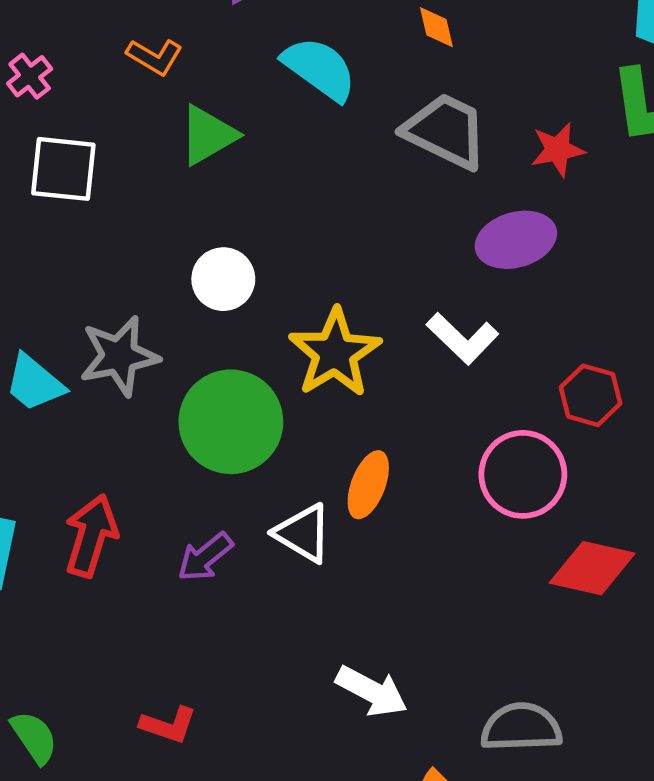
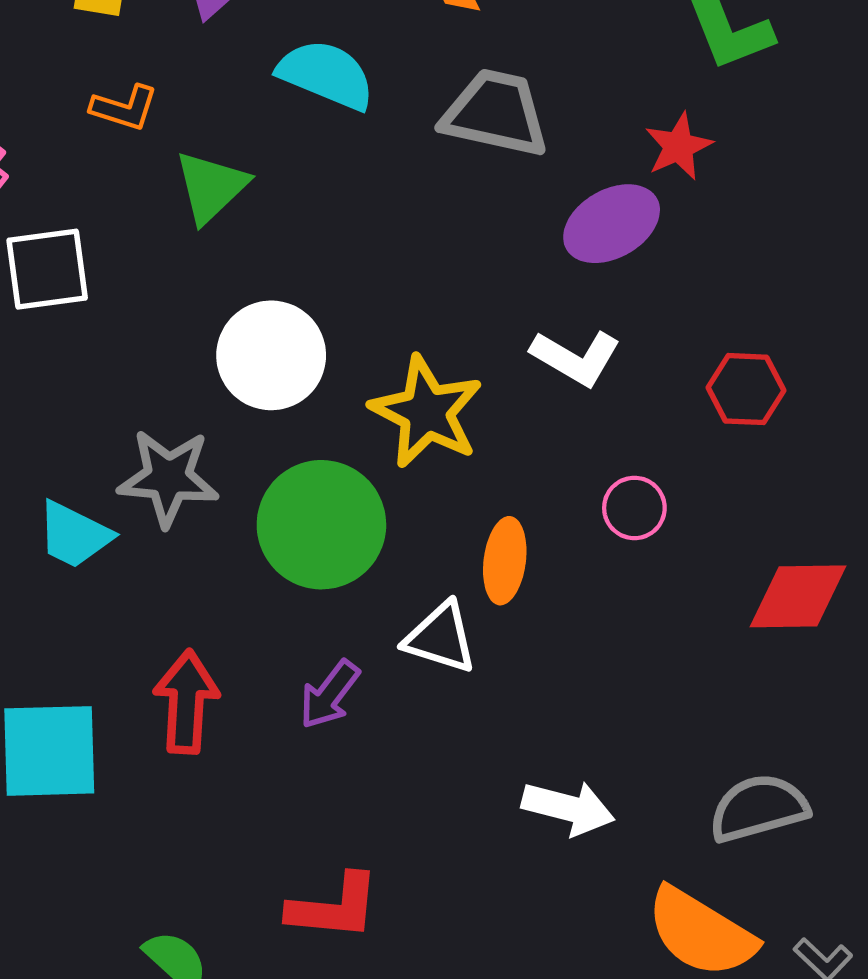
red star: (558, 150) -> (679, 146), moved
white circle: (223, 279) -> (271, 355), size x1.4
gray star: (119, 356) -> (168, 478), turned 30
pink circle: (523, 474) -> (634, 508), moved, size x0.6
red L-shape: (168, 725) -> (334, 907), size x1.4

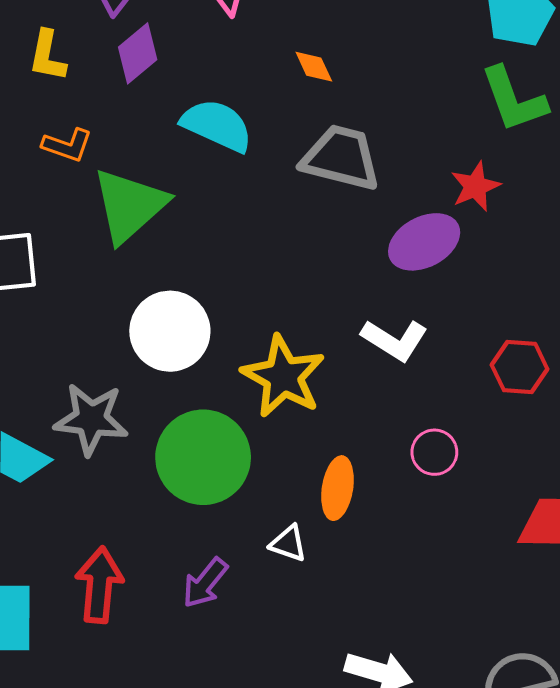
green triangle: (211, 187) -> (129, 205), size x1.4
white triangle: (440, 638) -> (288, 543), size x0.7

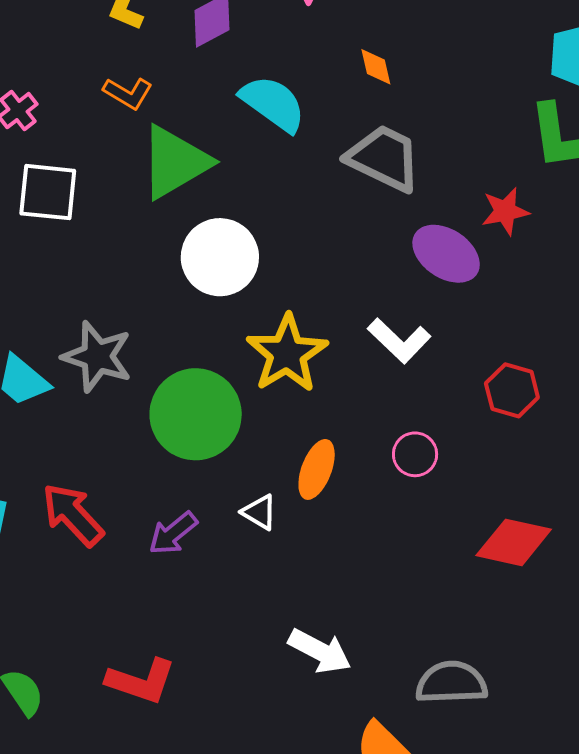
purple ellipse: (424, 242) -> (446, 254), turned 50
white circle: (170, 331) -> (220, 257), moved
red arrow: (99, 585) -> (73, 515), turned -60

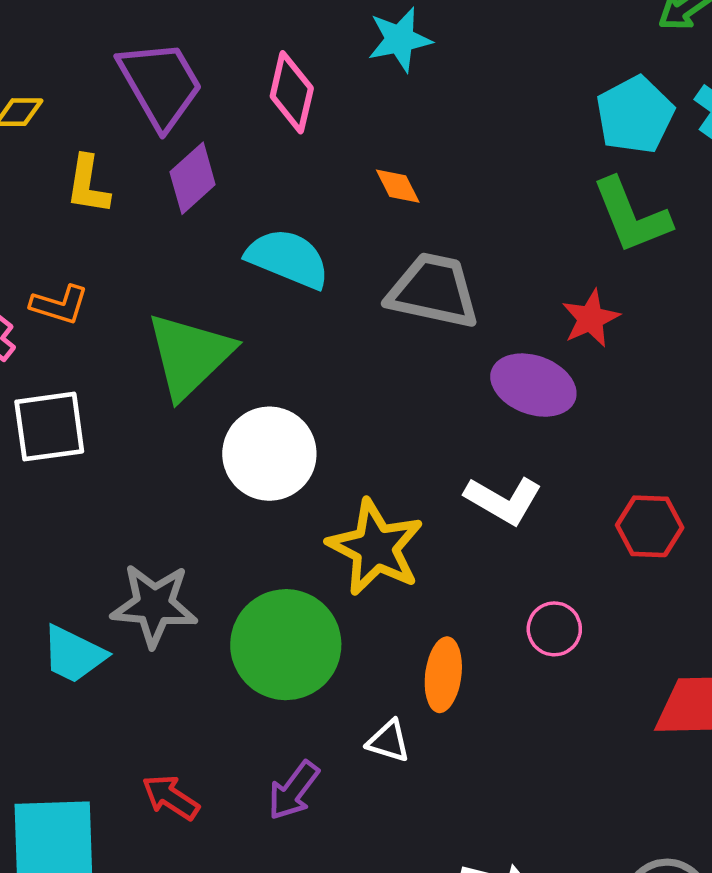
orange L-shape: (128, 93) -> (59, 305), moved
red arrow: (73, 515) -> (171, 797), size x0.7

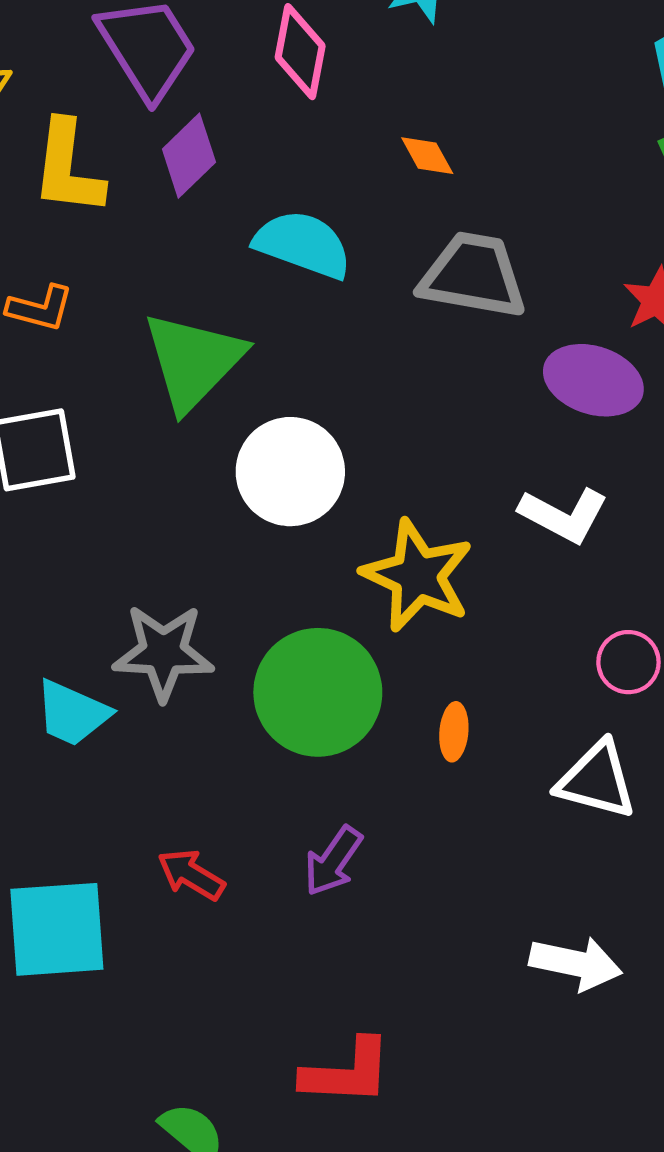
yellow L-shape: (88, 185) -> (68, 168), size x1.4
orange ellipse: (443, 675) -> (454, 732), moved, size x0.7
white triangle: (388, 741) -> (597, 780), moved, size x1.6

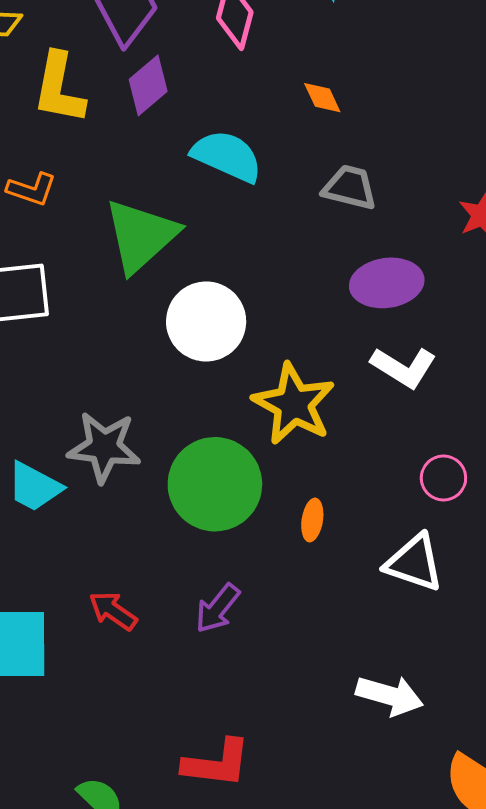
gray trapezoid: (473, 275) -> (350, 187), size x0.7
purple ellipse: (593, 380) -> (387, 283), moved, turned -30

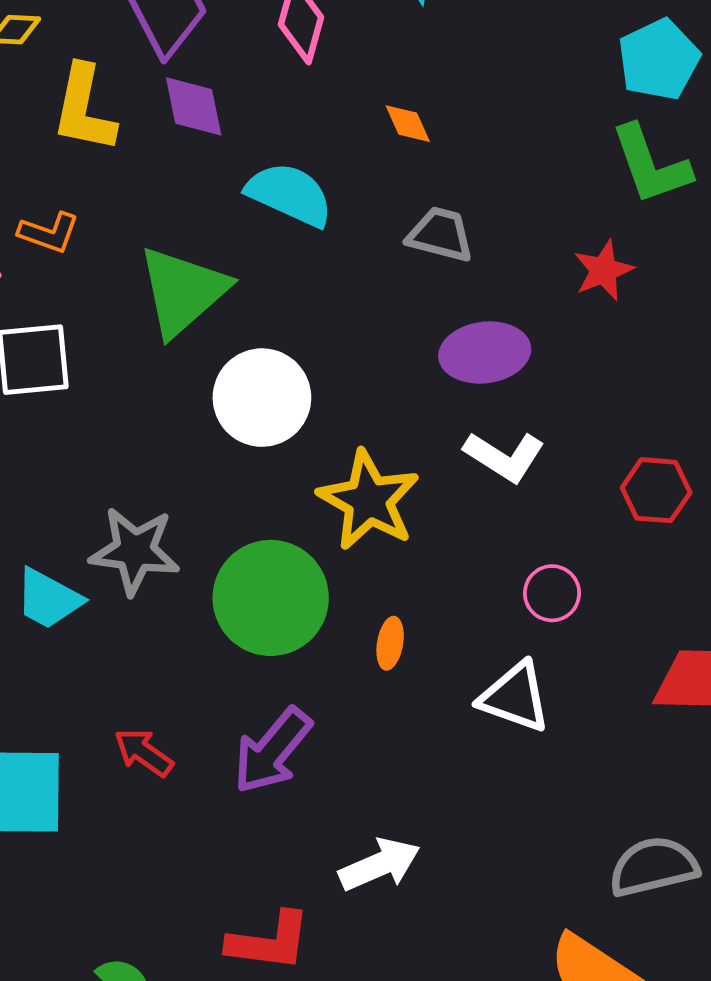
purple diamond: (148, 85) -> (194, 106), turned -62
purple arrow: (218, 608) -> (272, 751), size x1.4
white arrow: (390, 695) -> (380, 865), moved, turned -40

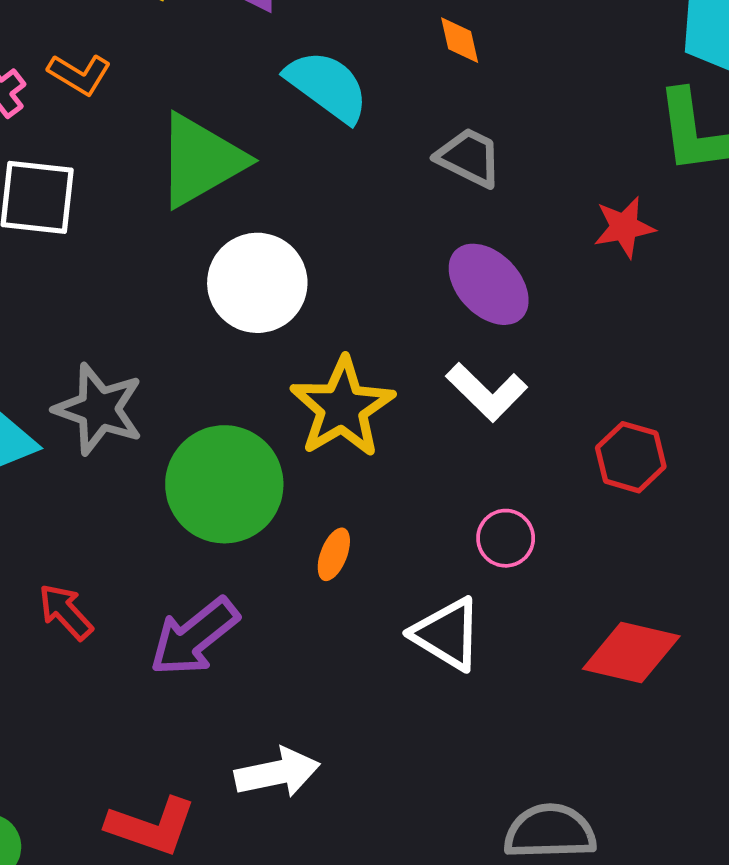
purple ellipse: (485, 352) -> (489, 284), turned 42

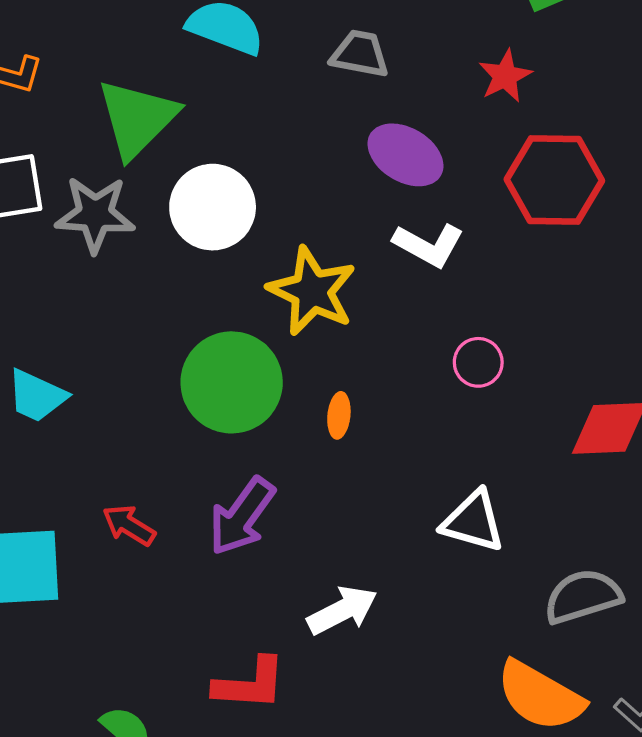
gray star: (99, 409) -> (95, 214), moved
red hexagon: (631, 457) -> (554, 180), moved, size x1.6
white triangle: (447, 634) -> (473, 521), moved

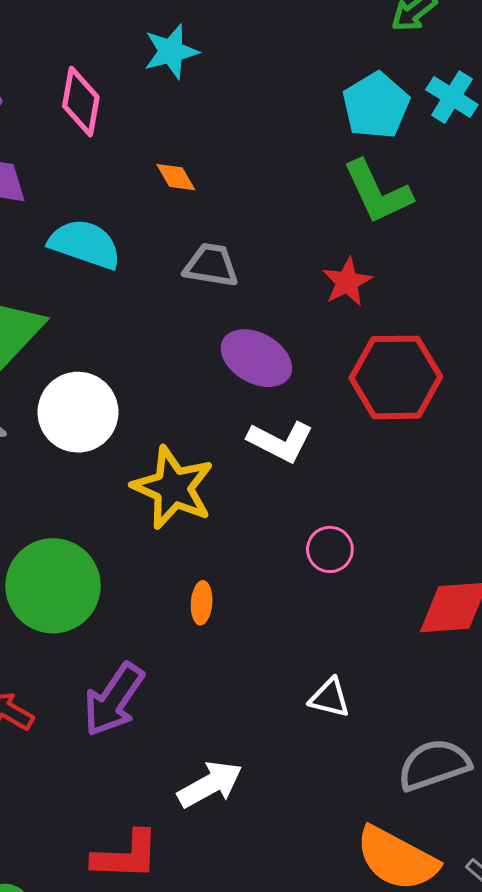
green circle: (232, 382) -> (53, 586), moved
white triangle: (473, 521) -> (330, 698), size x0.7

